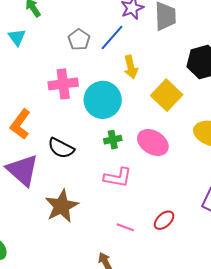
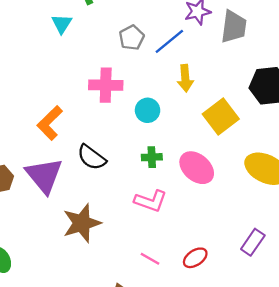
cyan circle: (103, 100) -> (148, 110), size x0.6

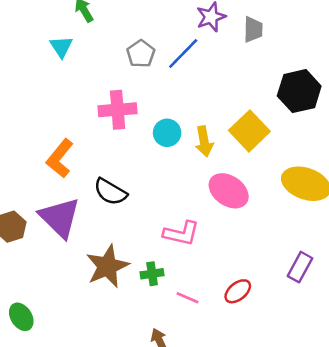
gray trapezoid: (234, 27) -> (253, 30), size x0.7
yellow arrow: (185, 78) -> (204, 141), moved
green cross: (152, 157) -> (152, 274), moved

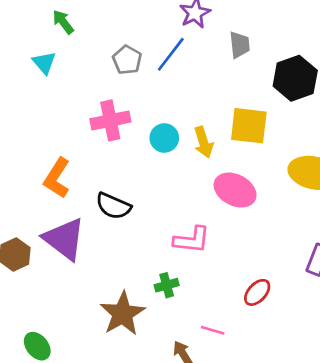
gray trapezoid: (253, 30) -> (240, 45), moved
yellow square: (249, 131) -> (249, 126), turned -33
brown star: (107, 266) -> (123, 314), moved
pink line: (187, 298) -> (213, 330), moved

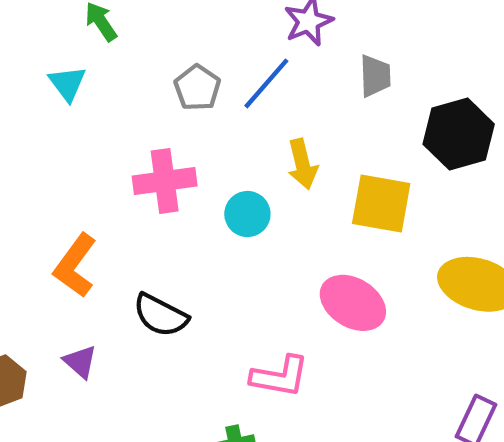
yellow arrow: (204, 142) -> (302, 164), moved
purple triangle: (64, 239) -> (80, 362), size x0.5

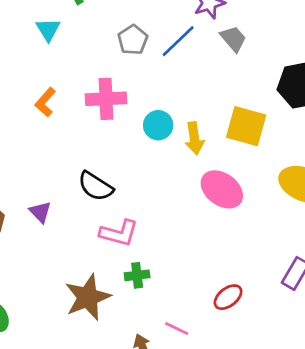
gray trapezoid: (375, 76) -> (233, 39), moved, turned -44
yellow arrow: (302, 164) -> (195, 138), moved
orange L-shape: (75, 266) -> (45, 102), moved, size x0.7
pink L-shape: (280, 376) -> (119, 233), moved

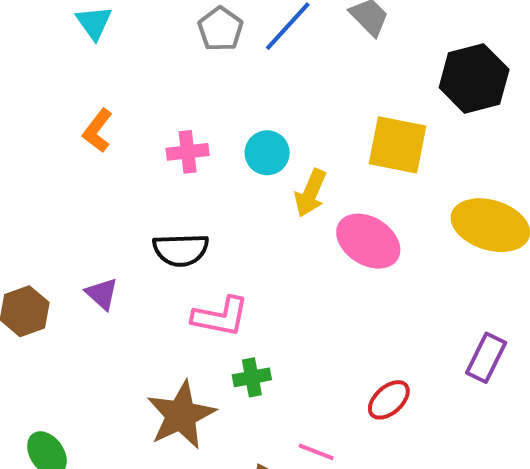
pink cross: (106, 99) -> (188, 152), moved, size x0.7
yellow arrow: (195, 138) -> (310, 193), moved, turned 36
black semicircle: (95, 186) -> (181, 250), turned -30

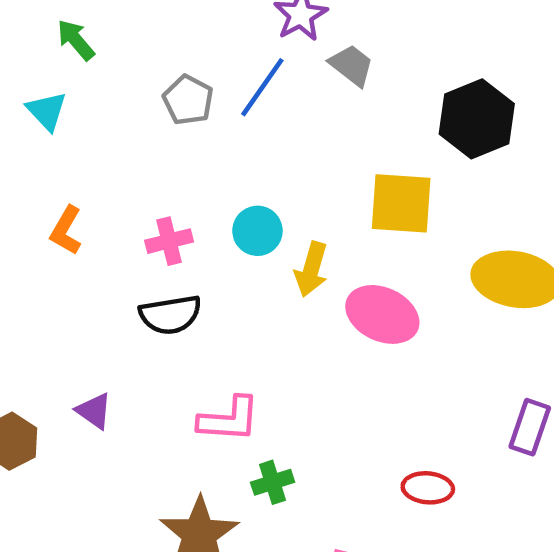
black semicircle: (181, 250) -> (170, 315), moved
red ellipse: (389, 400) -> (428, 488), turned 54

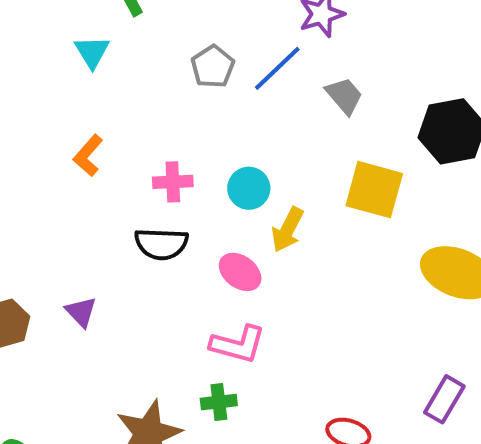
gray trapezoid: (351, 65) -> (344, 96), moved
pink ellipse: (382, 314) -> (240, 272), moved, size x0.7
pink L-shape: (229, 419) -> (238, 344), moved

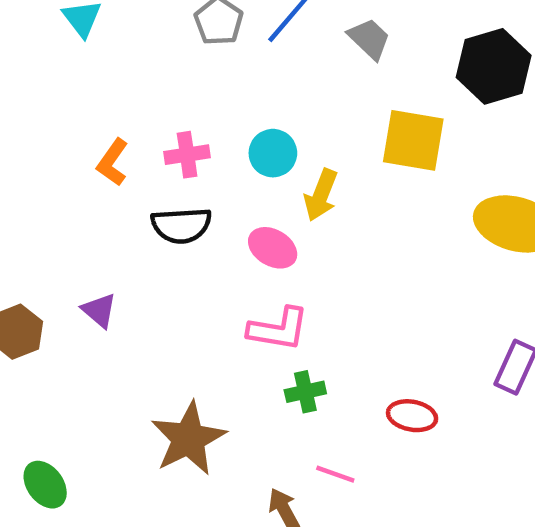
orange L-shape: (88, 155) -> (113, 162), moved
green cross: (219, 402) -> (305, 392), moved

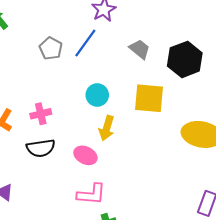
gray trapezoid: (369, 39) -> (140, 49), moved
cyan circle: (273, 153) -> (97, 95), moved

